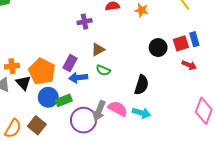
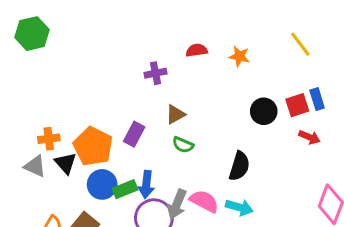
blue arrow: (78, 78) -> (146, 184), moved, turned -78

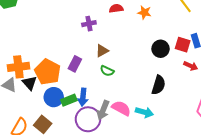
red square: (297, 105) -> (183, 45), turned 35
orange cross: (49, 139) -> (18, 67), size x1.5
black semicircle: (239, 166) -> (158, 85), moved

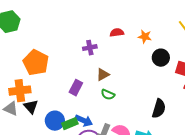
black circle: (161, 49) -> (161, 58), moved
orange pentagon: (48, 72) -> (36, 63), moved
blue arrow: (83, 97) -> (84, 121), turned -72

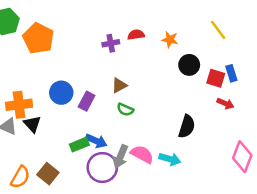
purple cross: (90, 48) -> (111, 43), moved
orange pentagon: (36, 63) -> (38, 38), moved
blue circle: (55, 121) -> (61, 93), moved

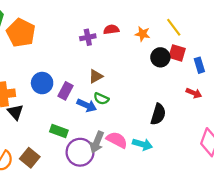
yellow line: (218, 30) -> (174, 27), moved
red square: (216, 78) -> (177, 53), moved
blue arrow: (96, 141) -> (87, 105), moved
green rectangle: (79, 145) -> (59, 131), turned 42

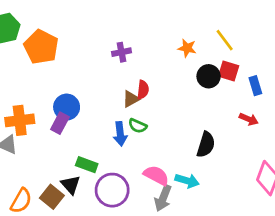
red semicircle: (111, 29) -> (143, 90), moved, turned 104
purple rectangle: (66, 91) -> (60, 123), moved
blue arrow: (87, 105) -> (120, 134), turned 60
black triangle: (15, 112) -> (71, 185), moved
gray arrow: (97, 142) -> (163, 198), moved

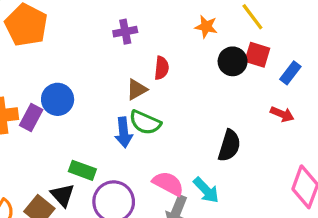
blue rectangle: (255, 86) -> (290, 73), turned 54
red semicircle: (143, 90) -> (162, 68), moved
purple rectangle: (60, 123) -> (31, 118), moved
green semicircle: (138, 126) -> (145, 122), size x1.4
cyan arrow: (187, 181) -> (206, 190), turned 30

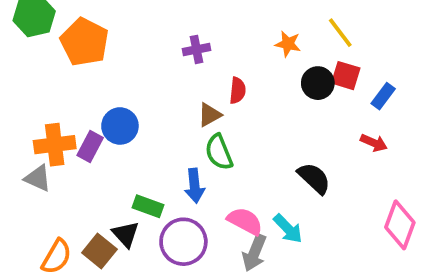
green semicircle: (145, 122) -> (219, 152), turned 44
blue arrow: (124, 132) -> (195, 186), moved
black semicircle: (229, 146) -> (314, 178), turned -64

